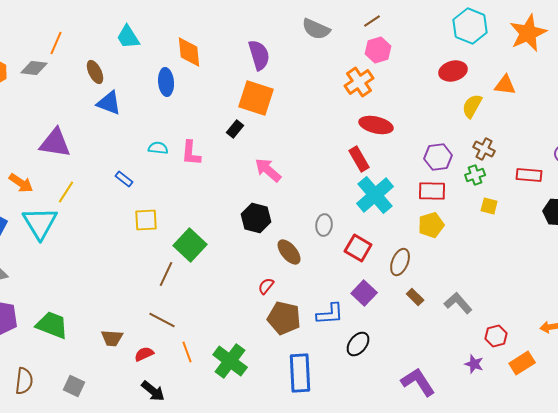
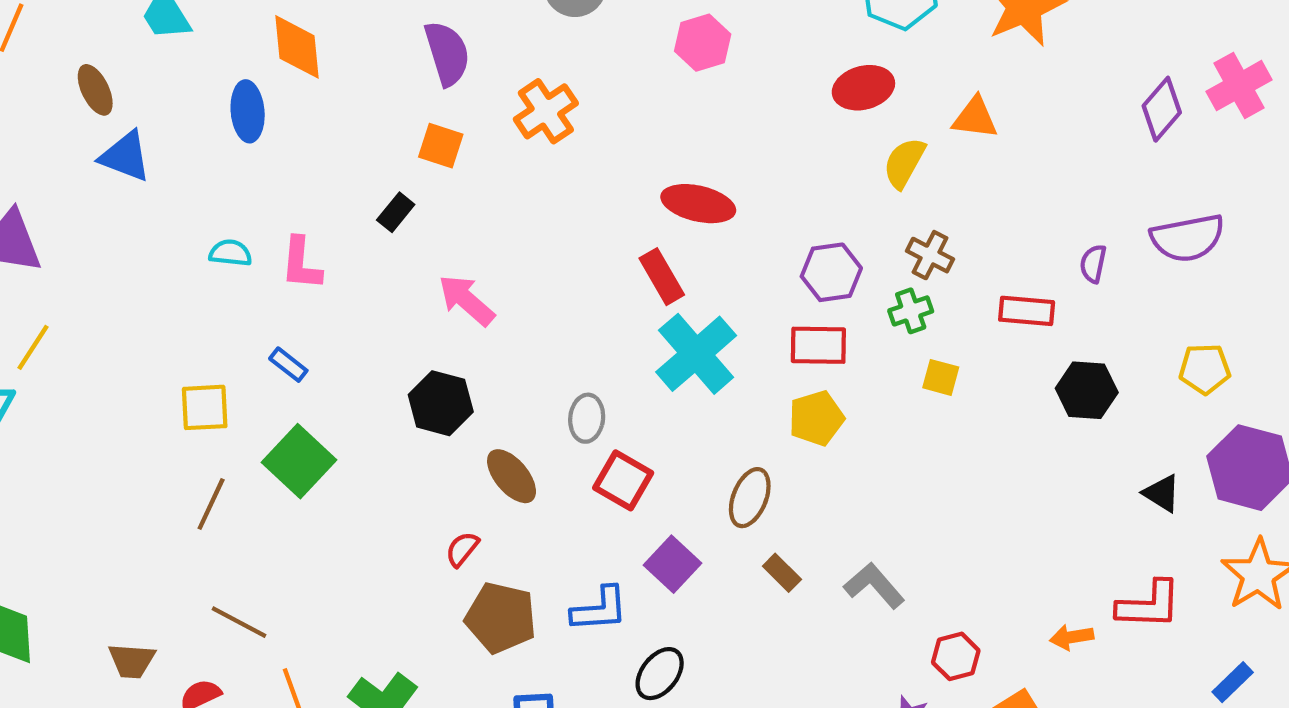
orange cross: (359, 82) -> (546, 111), moved
orange square: (256, 98) -> (441, 146), size x0.6
blue rectangle: (124, 179) -> (288, 365), moved
red square: (358, 248) -> (623, 480), moved
brown line: (166, 274) -> (211, 504), moved

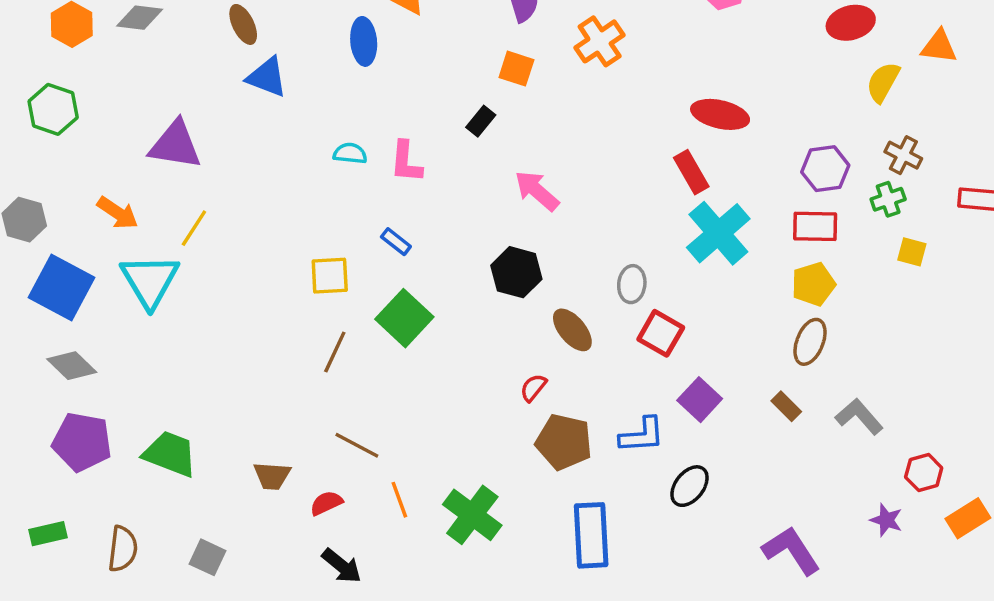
brown ellipse: (750, 498) -> (810, 342), moved

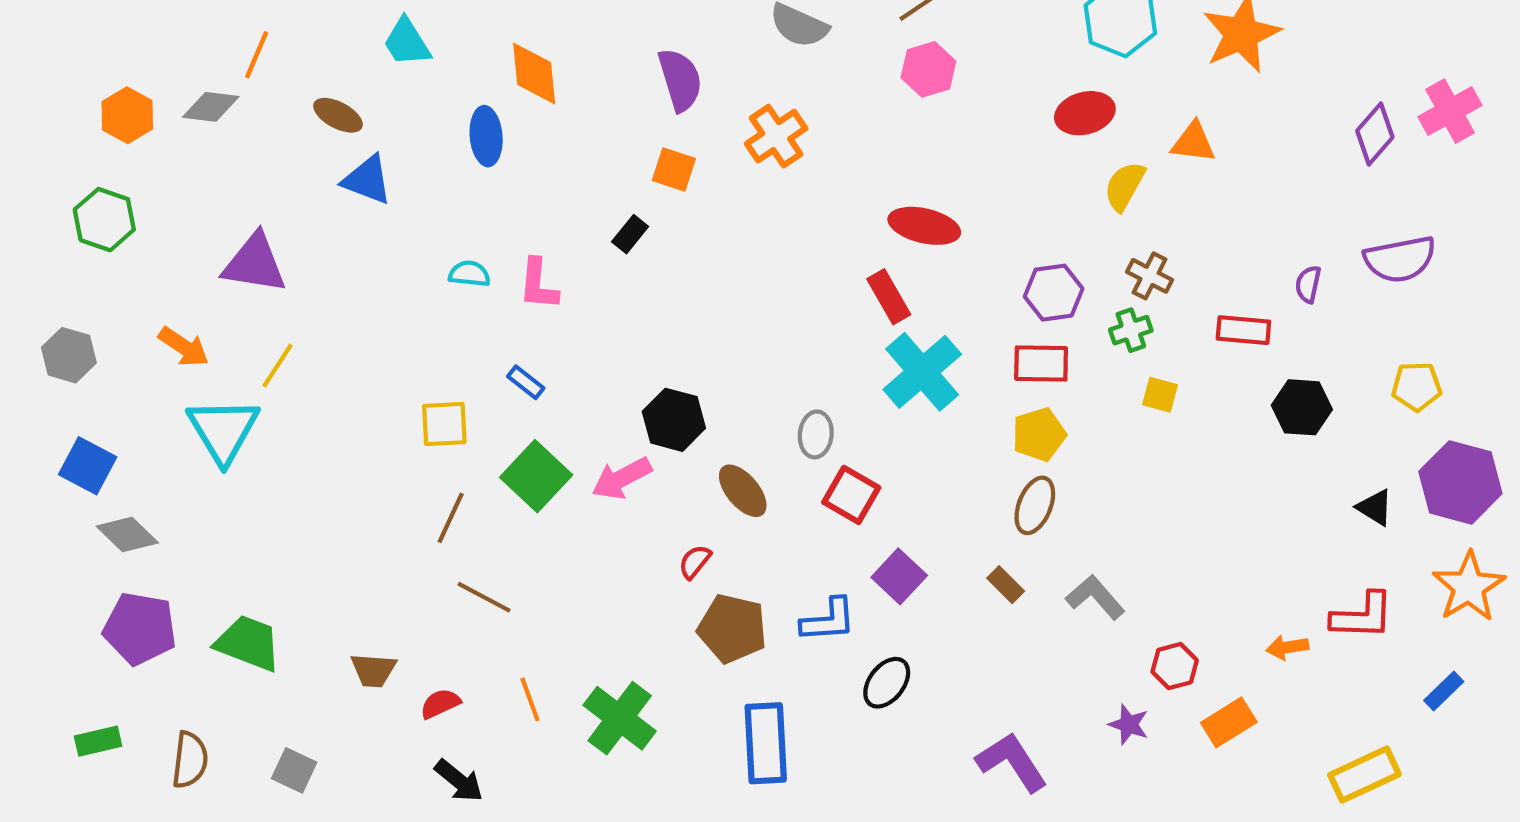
brown ellipse: (243, 24) -> (338, 115), turned -36
pink arrow: (537, 191) -> (622, 478), moved, turned -69
blue square: (62, 288) -> (88, 466), moved, size x0.7
brown line: (357, 445) -> (484, 597), moved

